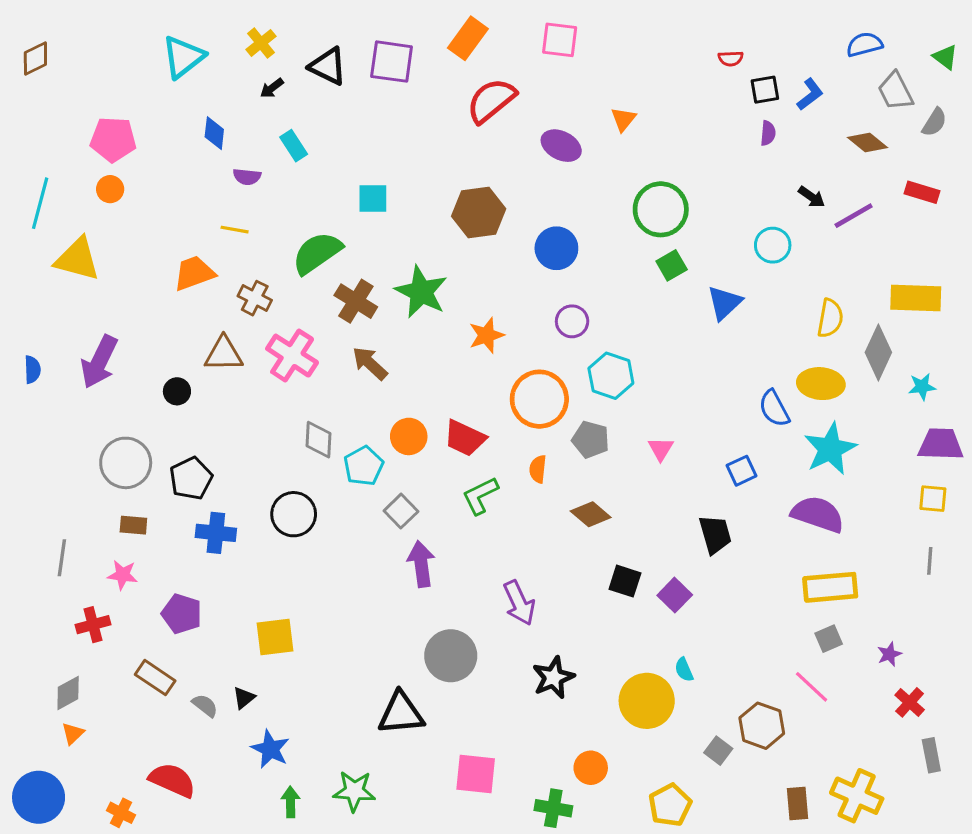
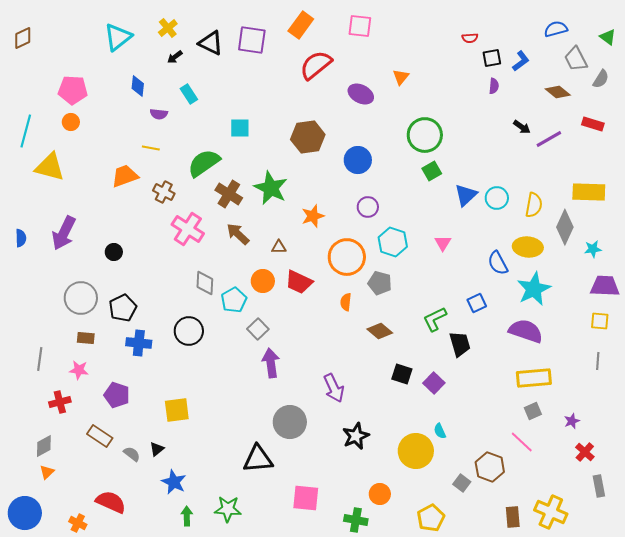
cyan circle: (773, 245) -> (497, 198), moved
brown triangle: (224, 354) -> (279, 247), moved, size x0.6
pink triangle: (661, 449) -> (443, 243), moved
green L-shape: (480, 496) -> (435, 319), moved

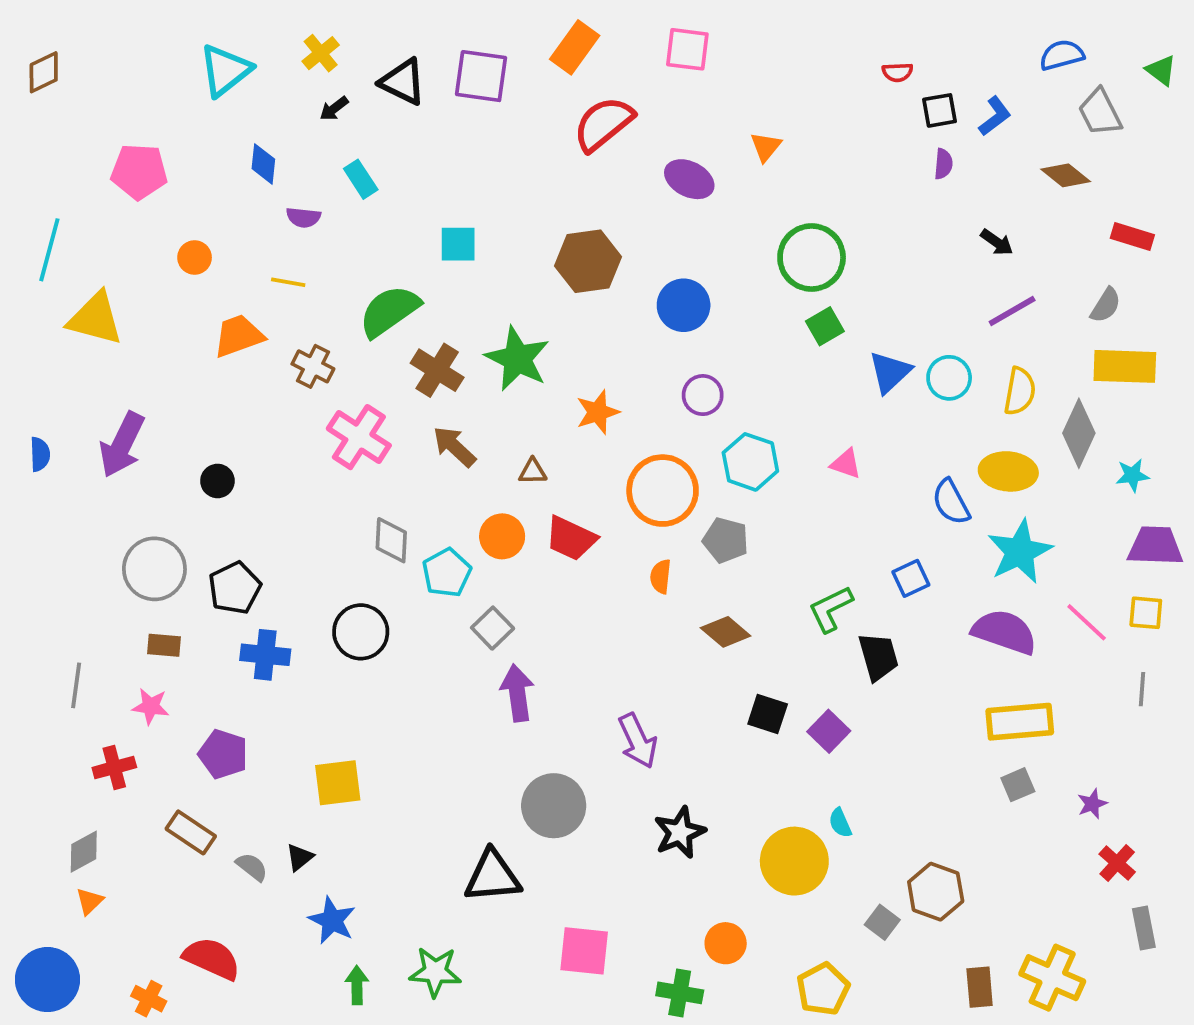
gray semicircle: (601, 79) -> (1106, 305), moved
orange circle: (71, 122) -> (195, 258), moved
purple line: (549, 139) -> (1012, 311), moved
pink triangle: (443, 243) -> (846, 464), turned -42
pink line: (522, 442) -> (1087, 622), moved

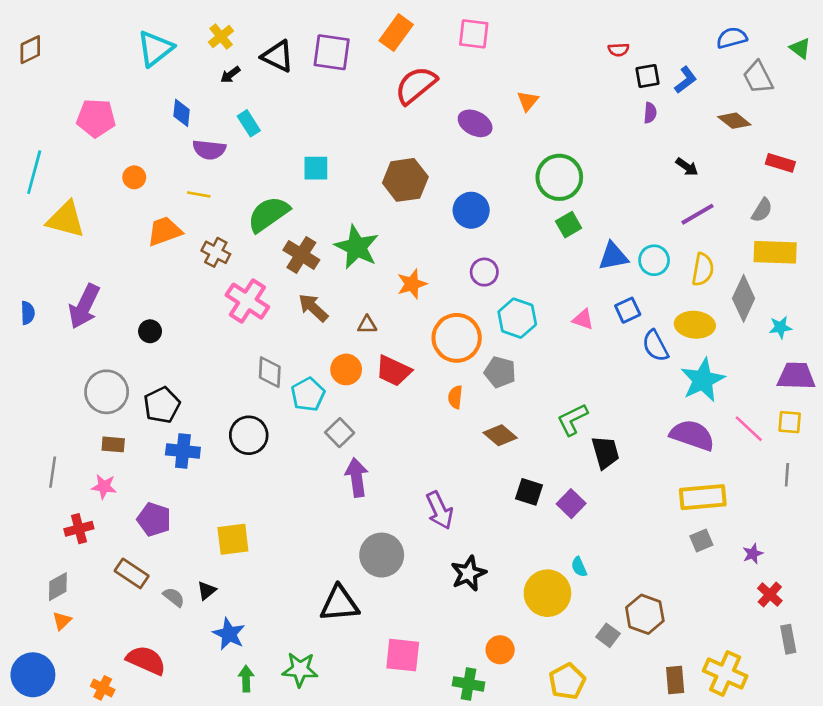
purple semicircle: (303, 217) -> (209, 150), size x1.4
blue triangle: (890, 372) -> (613, 256), turned 32
blue square: (911, 578) -> (628, 310), moved

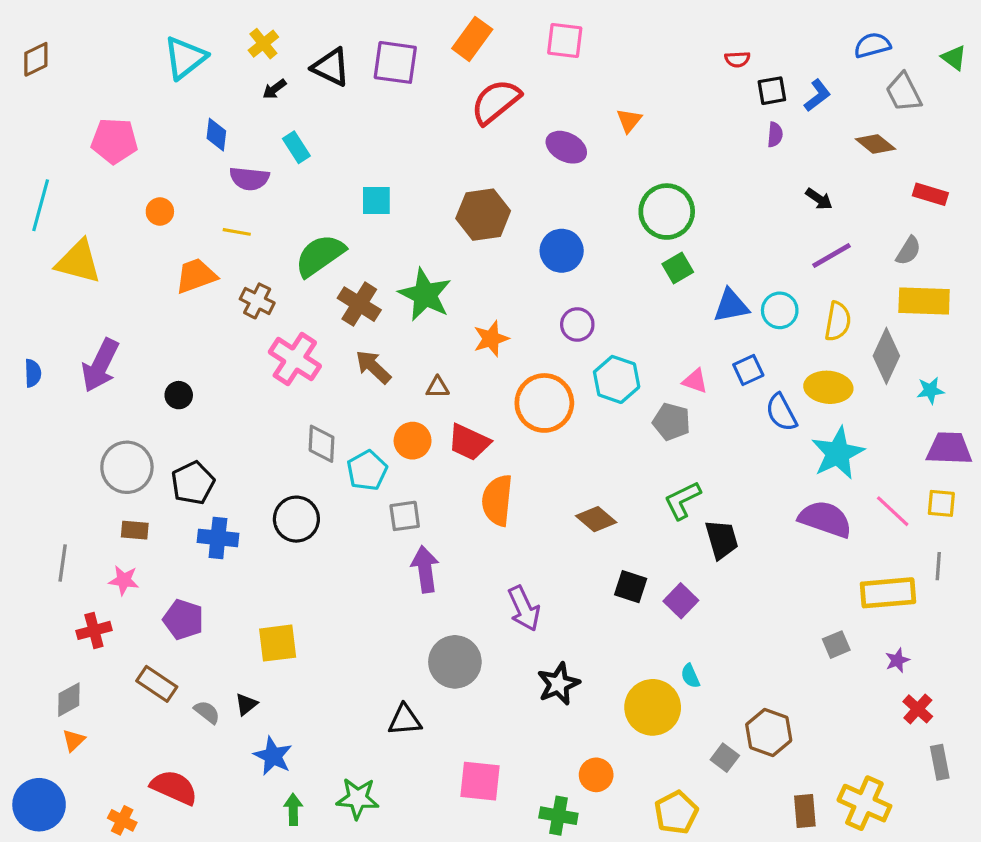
gray pentagon: (500, 372) -> (671, 422), moved
orange semicircle: (455, 397) -> (497, 500), moved, size x1.8
gray square: (340, 433) -> (405, 516), turned 36
yellow rectangle: (703, 497) -> (888, 593), moved
black triangle: (340, 604) -> (405, 720), size x0.7

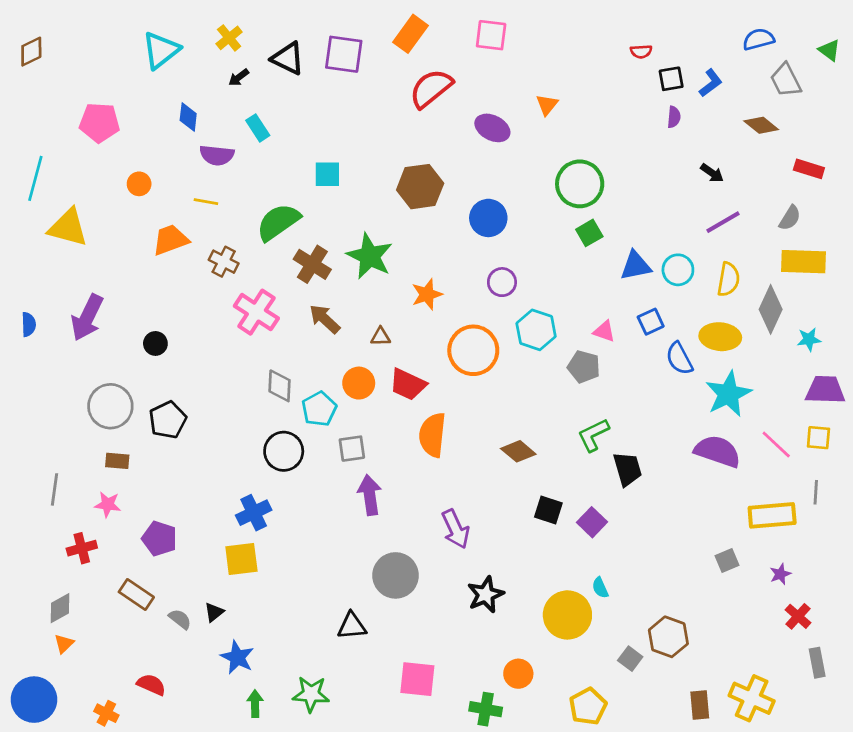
black circle: (296, 519) -> (284, 451), moved
blue cross: (218, 538) -> (254, 513), moved, turned -32
red semicircle: (174, 787) -> (151, 685), size x0.7

